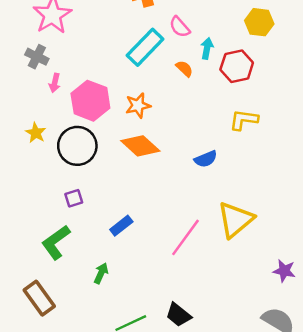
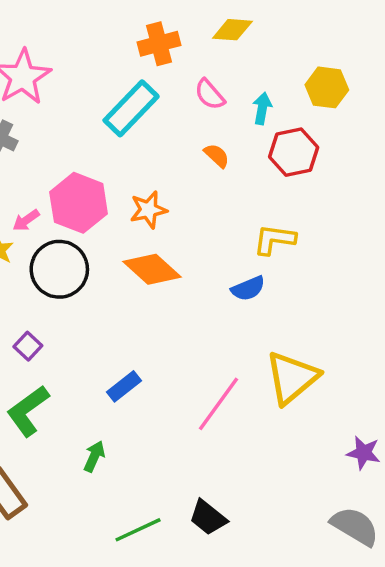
cyan rectangle: (145, 47) -> (131, 108), moved
cyan arrow: (207, 48) -> (262, 108), moved
pink arrow: (55, 83) -> (26, 220), moved, turned 42
yellow L-shape: (244, 120) -> (274, 240), moved
purple square: (74, 198) -> (28, 346), moved, turned -30

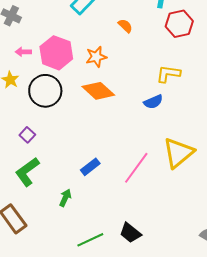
orange semicircle: (217, 156) -> (125, 26), moved
pink arrow: (26, 220) -> (23, 52), moved, turned 35
blue rectangle: (124, 386) -> (90, 167), moved

